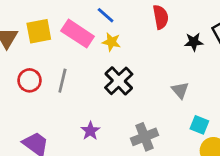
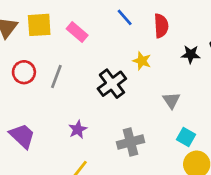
blue line: (106, 15) -> (125, 17), moved
pink rectangle: (78, 34) -> (77, 32), size x0.7
yellow star: (111, 42) -> (142, 61), moved

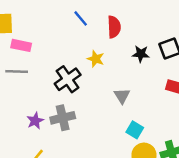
pink rectangle: (77, 32) -> (21, 45), moved, turned -30
gray line: (56, 76) -> (17, 71), turned 70
gray cross: (130, 142) -> (63, 118), moved

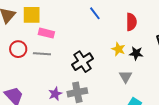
red semicircle: (114, 27) -> (131, 22), moved
black star: (141, 54) -> (136, 53), moved
yellow star: (96, 59) -> (118, 49), moved

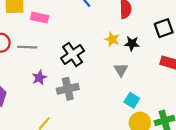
pink rectangle: (46, 33) -> (40, 18), moved
purple star: (55, 94) -> (39, 78), moved

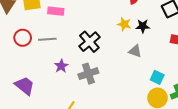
gray triangle: (121, 70) -> (135, 51), turned -32
cyan square: (132, 100) -> (157, 77), moved

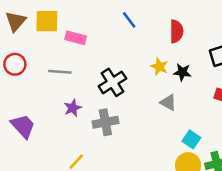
red circle: (23, 38) -> (15, 64), moved

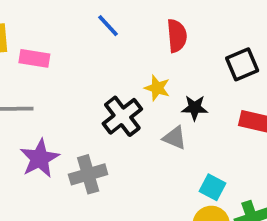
black star: (182, 72) -> (195, 108), moved
black cross: (112, 82) -> (122, 116), moved
purple star: (73, 108) -> (40, 158), size x1.5

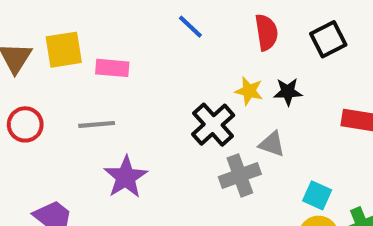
black square: (242, 64) -> (328, 39), moved
black star: (195, 108) -> (288, 92), moved
gray cross: (88, 174) -> (240, 175), moved

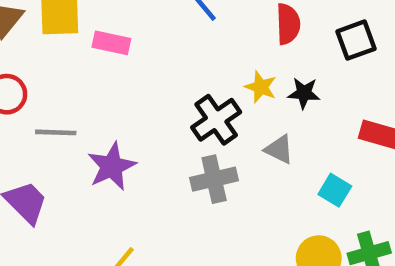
gray line: (97, 124) -> (56, 132), moved
gray cross: (240, 175) -> (214, 179), moved
cyan square: (317, 195) -> (335, 190), moved

